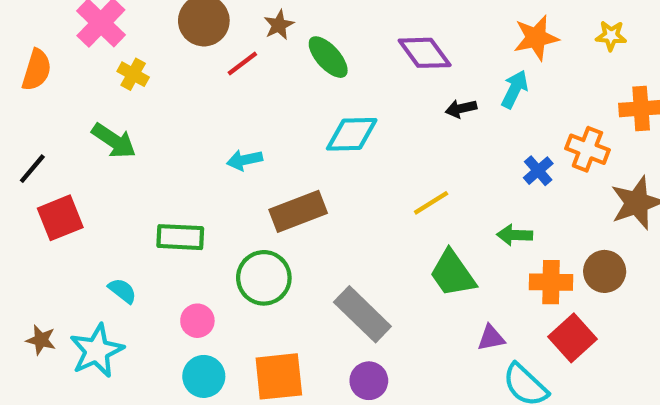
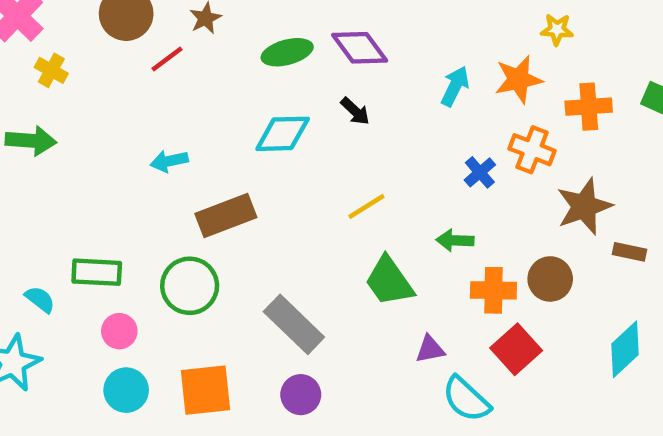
orange star: (536, 38) -> (518, 79), moved
green ellipse: (328, 57) -> (287, 52), moved, turned -63
black arrow: (461, 109) -> (355, 111), moved, turned -124
green arrow: (114, 141) -> (31, 141), turned -30
green rectangle: (180, 237) -> (97, 272), moved

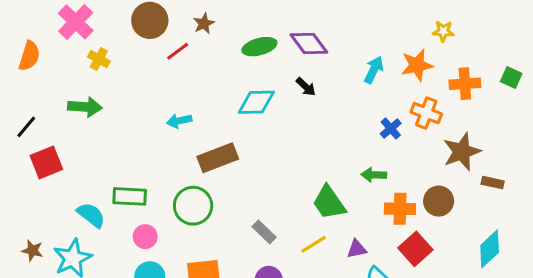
yellow line: (366, 206) -> (314, 244), moved
cyan semicircle: (40, 299) -> (91, 215), size x1.4
gray rectangle: (294, 324) -> (264, 232), size x0.6

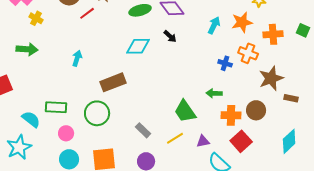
cyan arrow: (179, 121) -> (77, 58), moved, turned 119
blue cross: (391, 128) -> (225, 63), turned -32

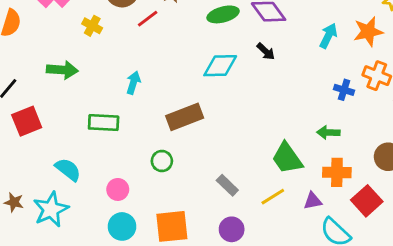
yellow cross: (36, 18) -> (92, 26), moved
green rectangle: (56, 107) -> (104, 123), moved
green circle: (97, 113) -> (162, 161), size x0.6
orange cross: (231, 115) -> (337, 172), moved

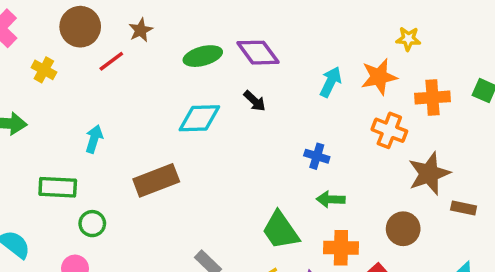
blue cross: (344, 90) -> (317, 156), moved
green circle: (162, 161) -> (92, 224), moved

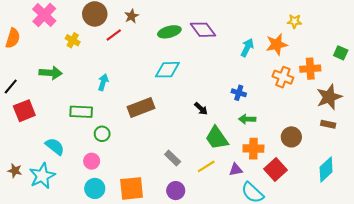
orange cross: (433, 97) -> (310, 69), moved
black arrow: (255, 101) -> (201, 109), moved
brown star: (429, 173) -> (329, 97), moved

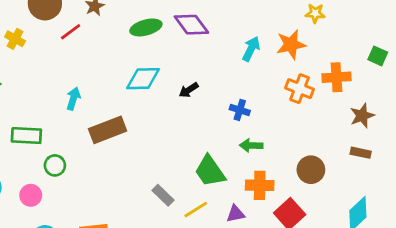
cyan arrow: (103, 82) -> (73, 99), moved
brown star: (329, 97) -> (362, 116), size x0.7
black arrow: (201, 109) -> (189, 90), moved, turned 104
gray rectangle: (173, 158) -> (163, 195), moved
pink circle: (92, 161) -> (31, 195), moved

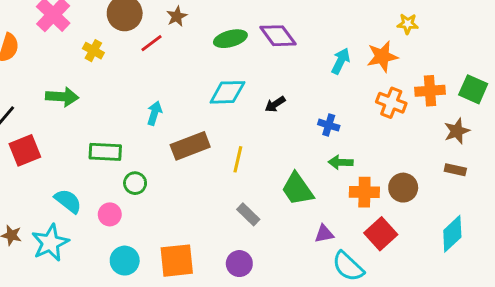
green square: (378, 56) -> (473, 89), moved, size x1.4
orange cross: (260, 185) -> (364, 192), moved
yellow line: (196, 210) -> (238, 159), moved, turned -45

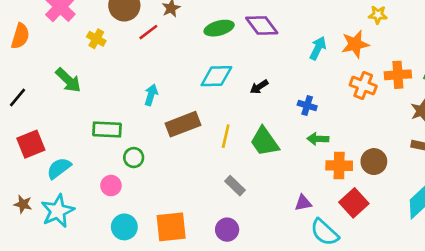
green arrow: (62, 97) -> (68, 80), turned 40
red square: (25, 150) -> (31, 144), moved
green trapezoid: (297, 189) -> (264, 142), moved
cyan semicircle: (68, 201) -> (59, 168), moved, turned -75

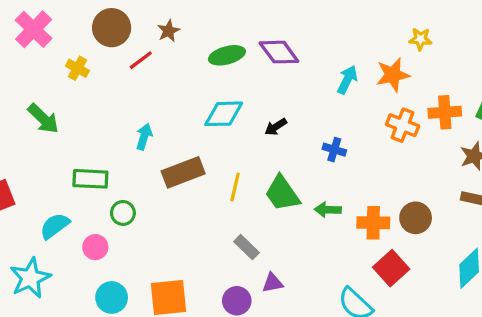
green arrow: (318, 139) -> (328, 210), moved
cyan semicircle: (59, 168) -> (55, 226), moved
purple triangle: (303, 203) -> (272, 283), moved

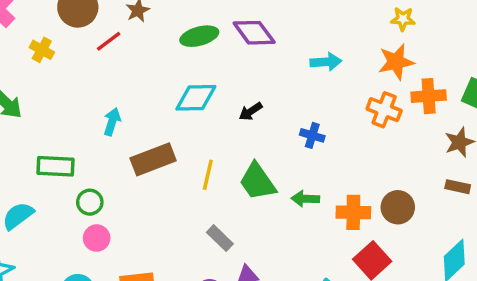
orange star: (393, 75) -> (396, 62), moved
cyan arrow: (347, 80) -> (326, 62), turned 60
pink circle: (95, 247) -> (97, 238), moved

